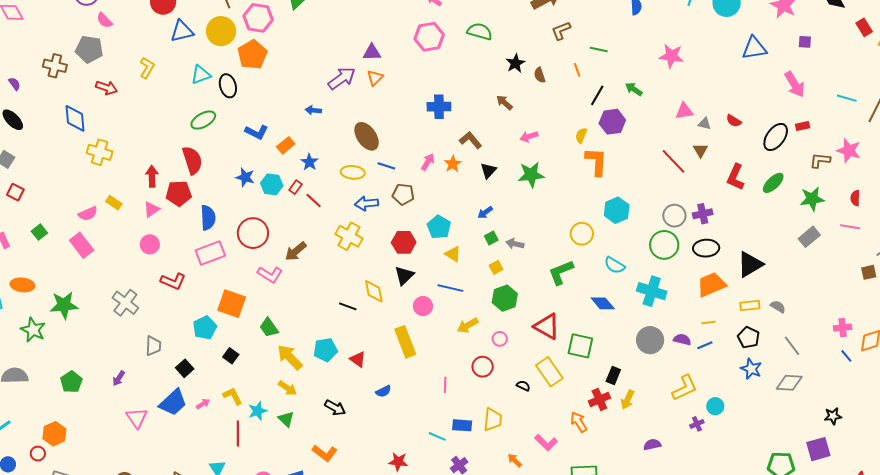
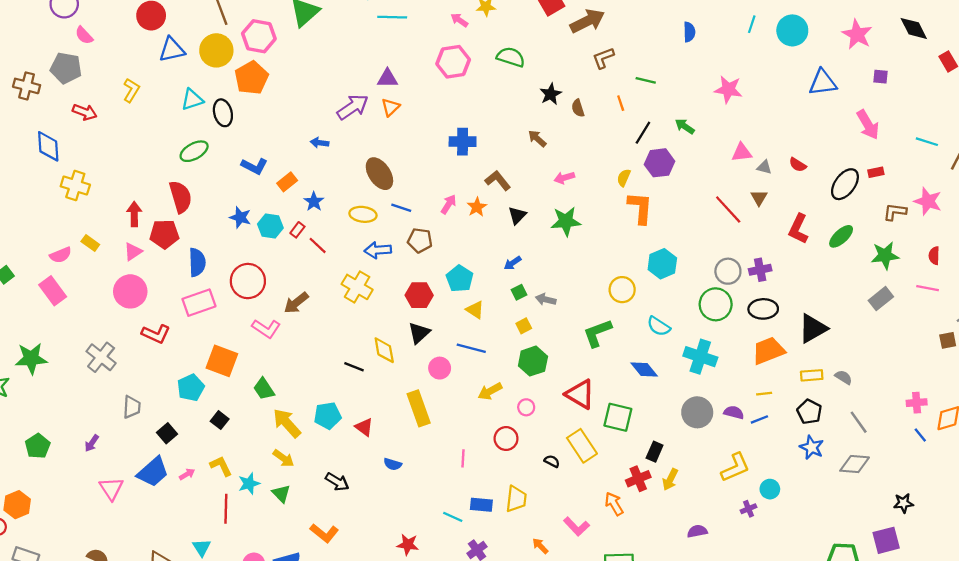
pink circle: (150, 244) -> (130, 291), size x1.5
blue semicircle: (383, 391) -> (393, 464), turned 42

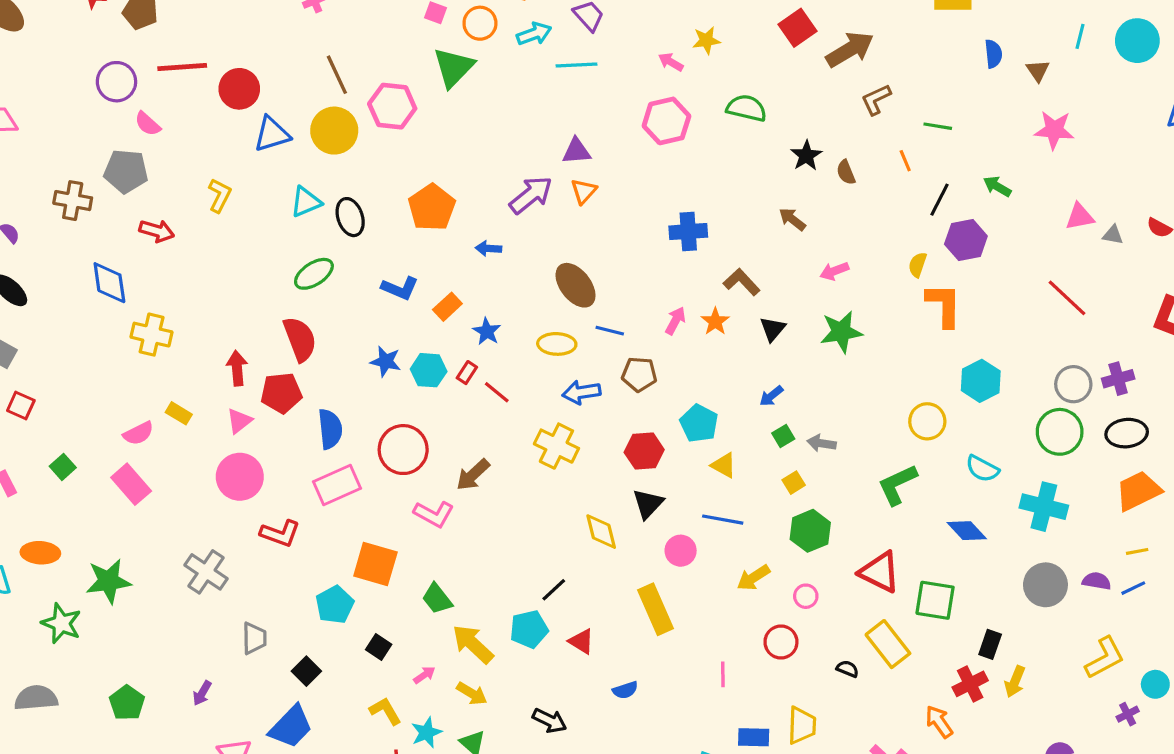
orange pentagon: (251, 78) -> (432, 207), moved
brown triangle: (759, 198) -> (1038, 71), moved
black line: (354, 367) -> (554, 590), moved, turned -60
blue semicircle: (393, 464) -> (625, 690), turned -30
pink arrow: (187, 474) -> (424, 675), moved

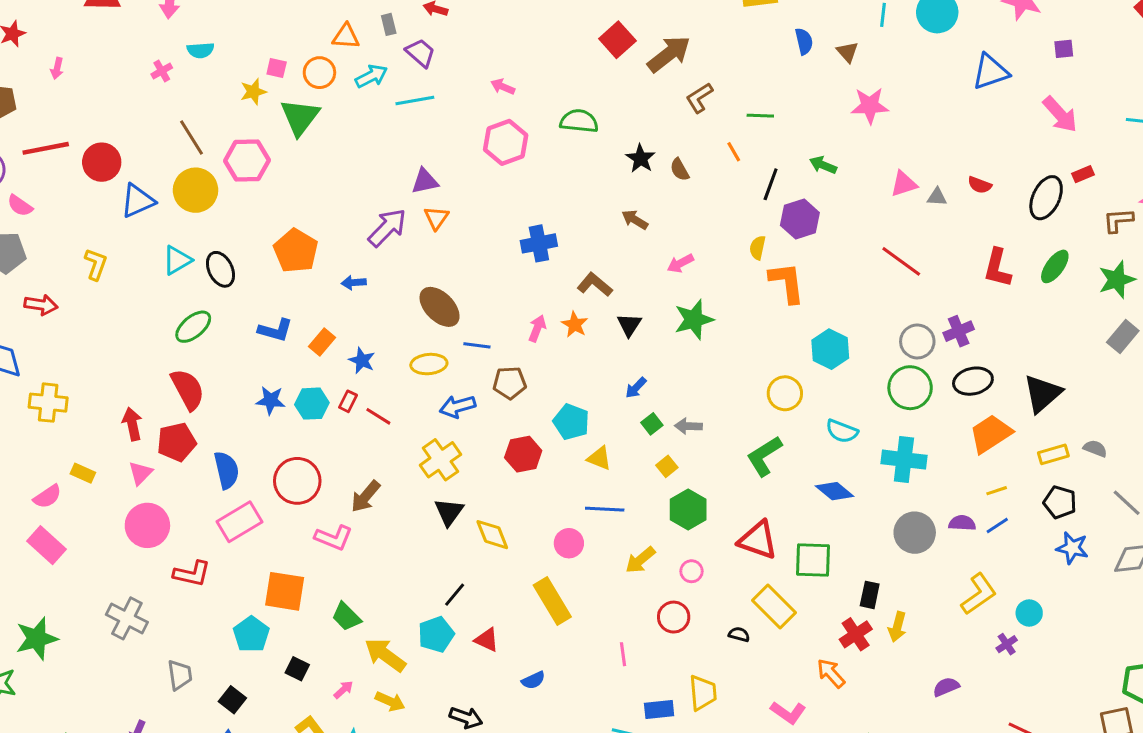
yellow star: (706, 40) -> (253, 92), moved
yellow cross: (556, 446) -> (440, 460), turned 36
black triangle: (648, 504) -> (449, 512), moved

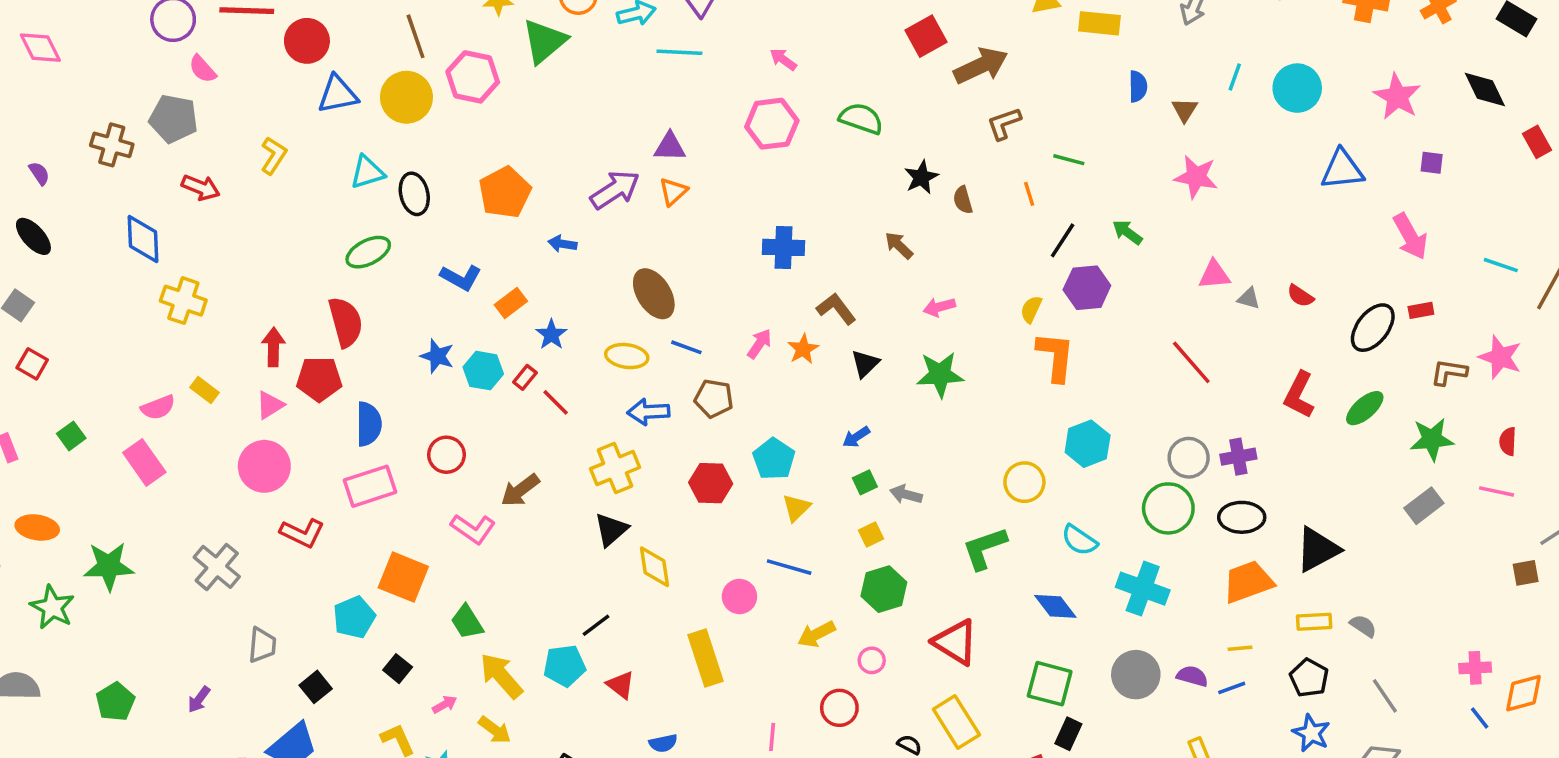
yellow triangle: (599, 458) -> (796, 508), turned 40
red circle: (297, 481) -> (446, 455), size x0.7
green square: (813, 560) -> (1050, 684), moved

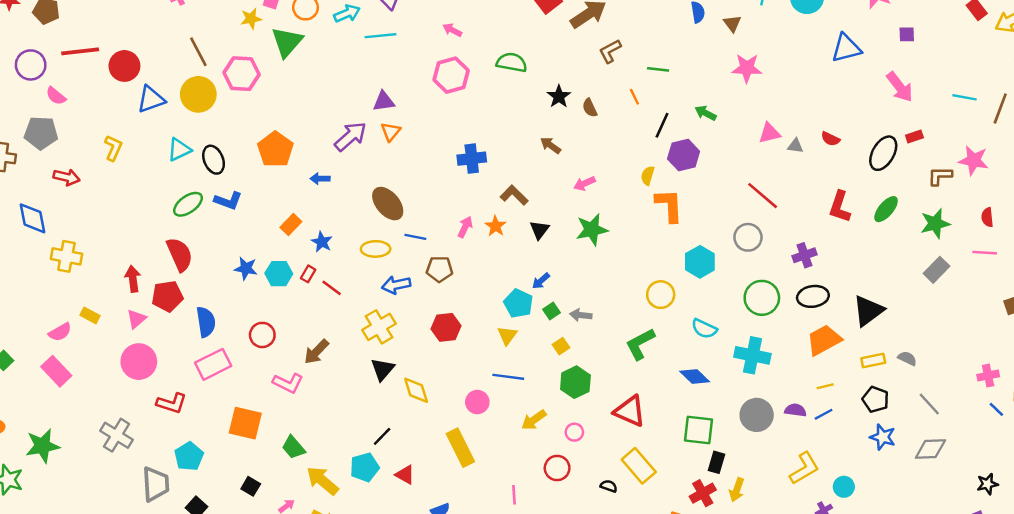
blue L-shape: (461, 277) -> (228, 201), moved
gray circle: (1189, 458) -> (748, 237), moved
cyan pentagon: (774, 459) -> (518, 303), moved
cyan pentagon: (354, 617) -> (189, 456), moved
gray trapezoid: (262, 645) -> (156, 484), size x1.4

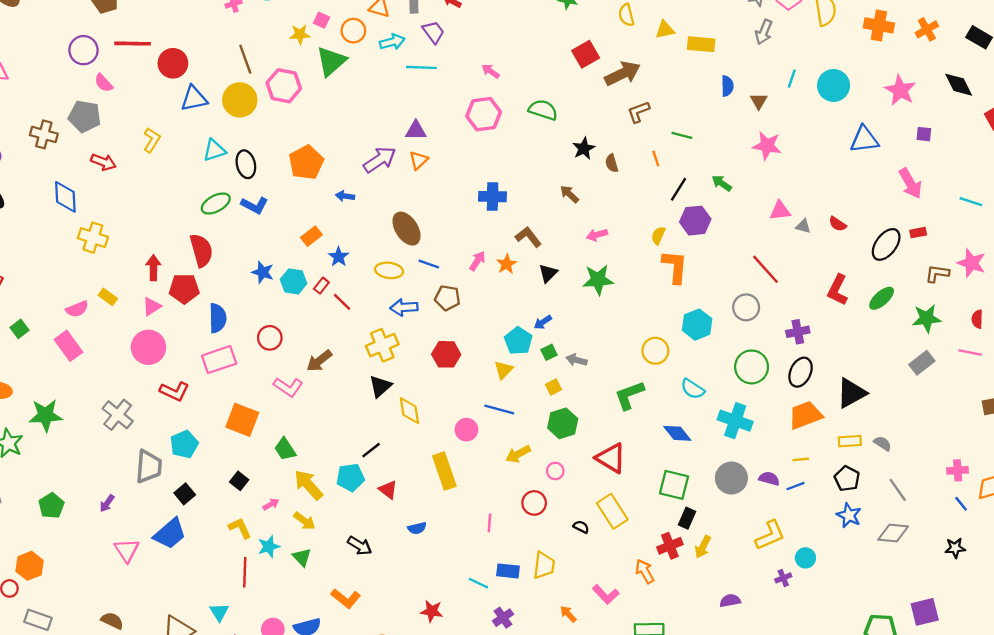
black ellipse: (813, 296) -> (801, 372), turned -64
black star: (987, 484) -> (955, 548), moved

